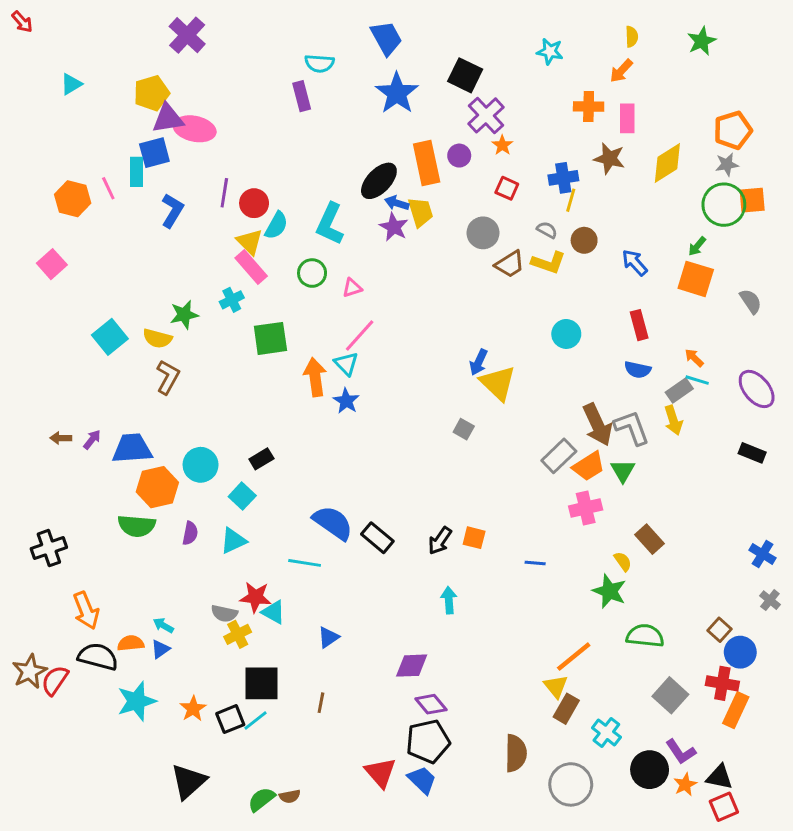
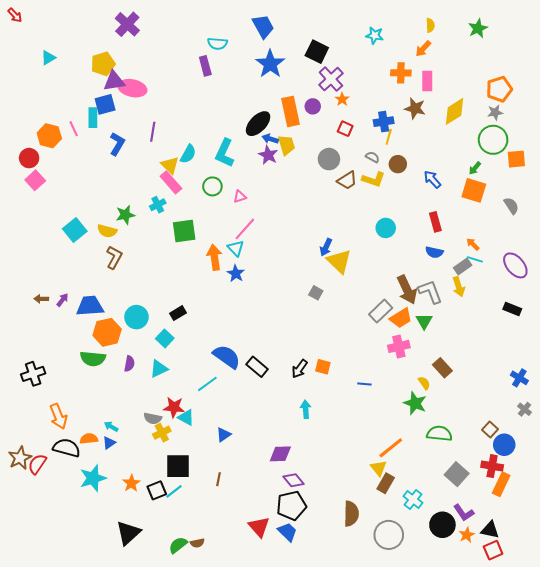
orange square: (752, 200) -> (516, 159), moved
red circle: (254, 203) -> (29, 158), moved
cyan line: (305, 563) -> (207, 384), turned -45

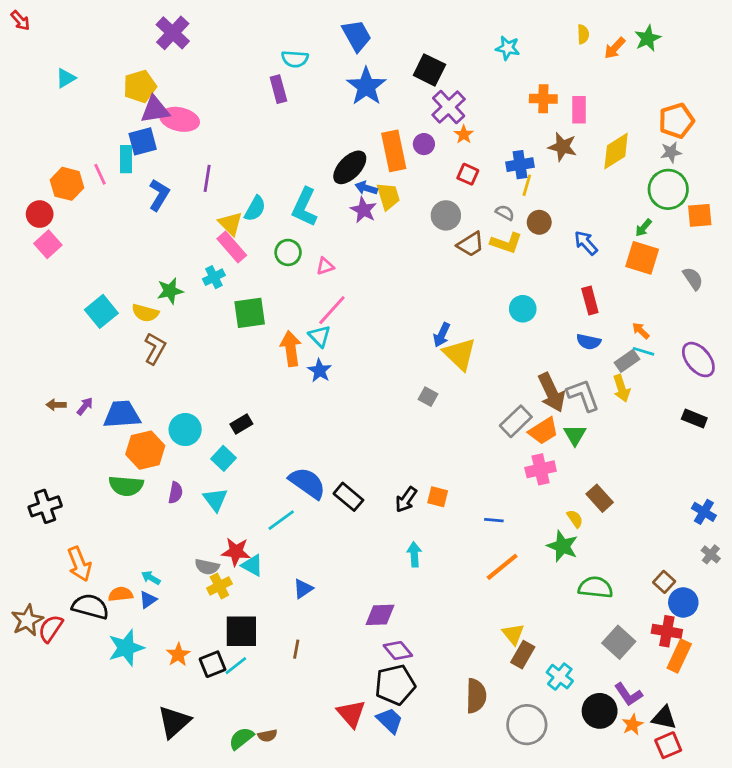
orange arrow: (423, 49) -> (615, 48), moved
cyan triangle: (159, 369) -> (215, 500), turned -42
orange line: (391, 448) -> (502, 567), moved

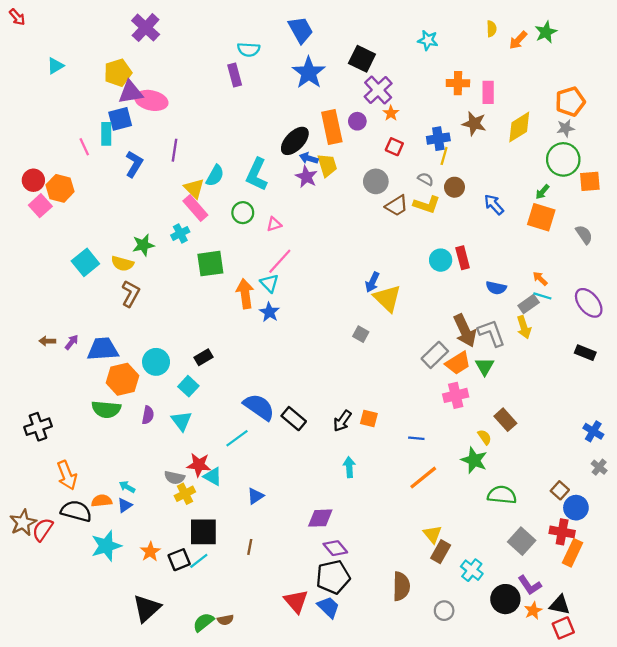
orange hexagon: (67, 184) -> (60, 188), moved
red rectangle: (590, 301) -> (463, 258), moved
gray circle: (527, 725) -> (444, 611), size x0.6

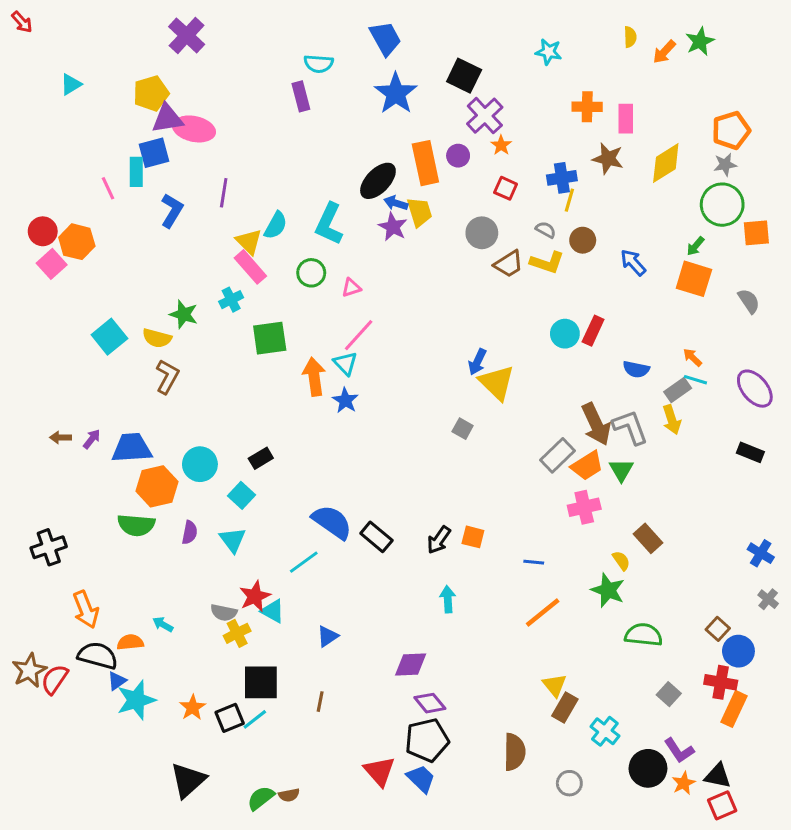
green star: (143, 245) -> (184, 314), turned 30
red rectangle: (463, 258) -> (593, 331), turned 40
red star: (199, 465) -> (255, 596), turned -30
blue triangle: (125, 505) -> (117, 681), moved
gray square: (522, 541) -> (669, 694), size x0.7

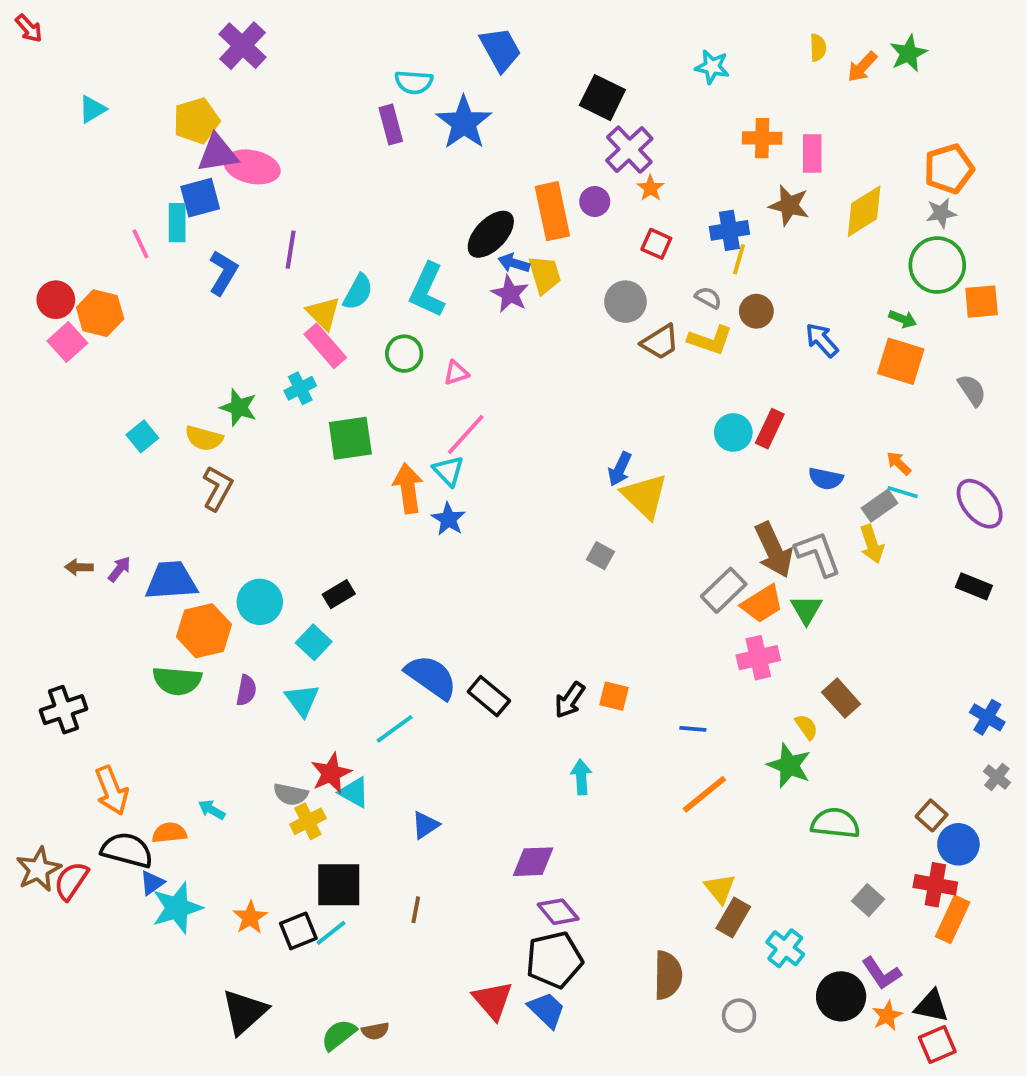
blue star: (396, 93) -> (464, 123), moved
green arrow: (695, 246) -> (903, 319), turned -108
cyan square: (109, 337) -> (142, 436), size x0.7

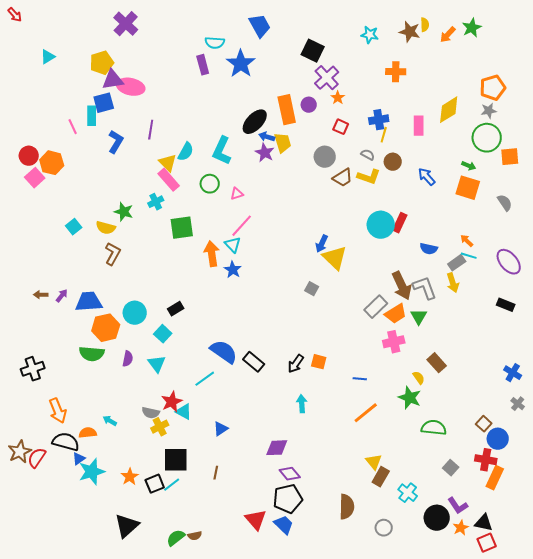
pink rectangle: (812, 153) -> (419, 126), moved
brown star: (789, 205) -> (410, 32), moved
cyan circle: (733, 432) -> (381, 225), size x1.4

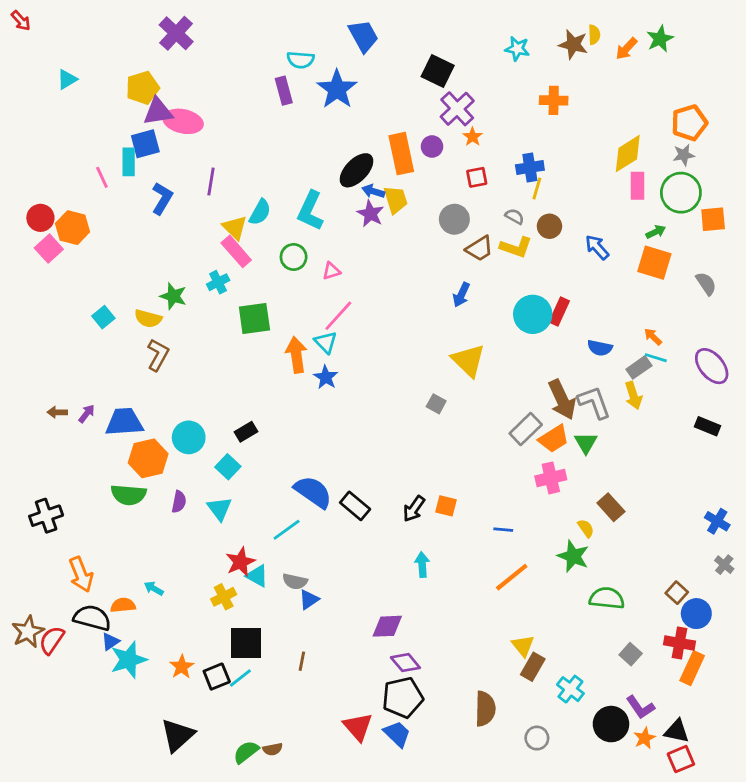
pink rectangle: (419, 126) -> (638, 186), moved
red square: (341, 127) -> (477, 177), turned -35
green arrow: (469, 166) -> (656, 232), turned -48
blue arrow: (322, 244) -> (461, 295), moved
gray semicircle: (151, 413) -> (295, 581), moved

